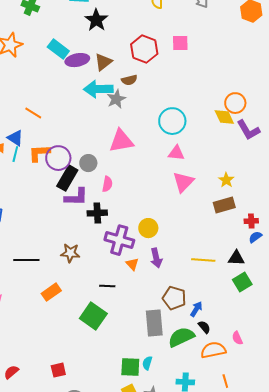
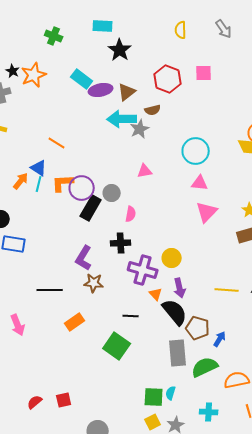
pink triangle: (121, 141) -> (145, 171), size x0.6
purple L-shape: (76, 197) -> (84, 258), moved, turned 120
black semicircle: (204, 327) -> (175, 312), moved, size x2.0
red square: (58, 370) -> (64, 400), moved

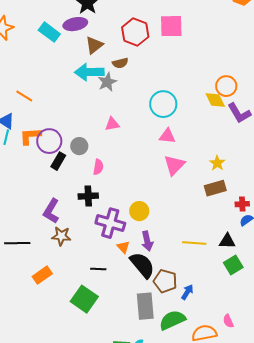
pink square: (204, 73) -> (171, 26), size x1.4
purple ellipse: (101, 90) -> (75, 24), moved
black rectangle: (91, 208) -> (58, 161), size x0.7

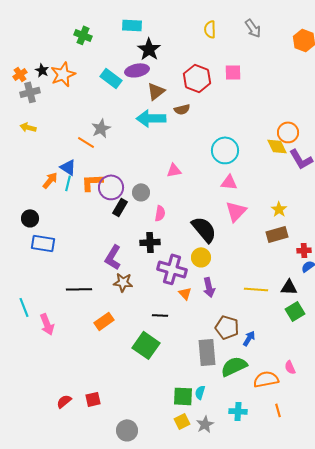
pink square: (171, 26) -> (233, 72), size x0.7
gray star: (107, 82) -> (101, 128), moved
black semicircle: (142, 265) -> (204, 229), moved

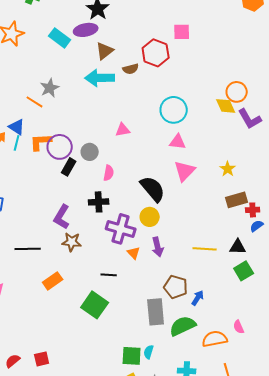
red hexagon: (197, 78) -> (156, 53), moved
brown rectangle: (277, 234) -> (237, 200), moved

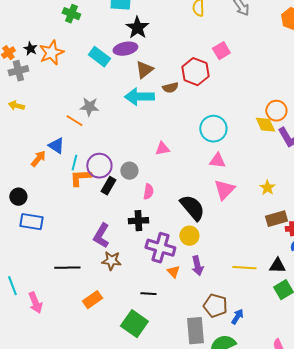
pink square: (182, 32) -> (221, 51), turned -30
gray star: (50, 88) -> (89, 107), turned 30
orange L-shape: (41, 142) -> (80, 178), moved
cyan line: (17, 143) -> (74, 163), moved

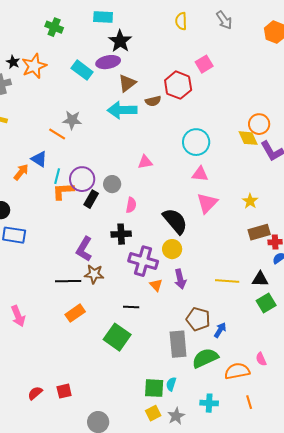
black line: (67, 268) -> (68, 281), moved

